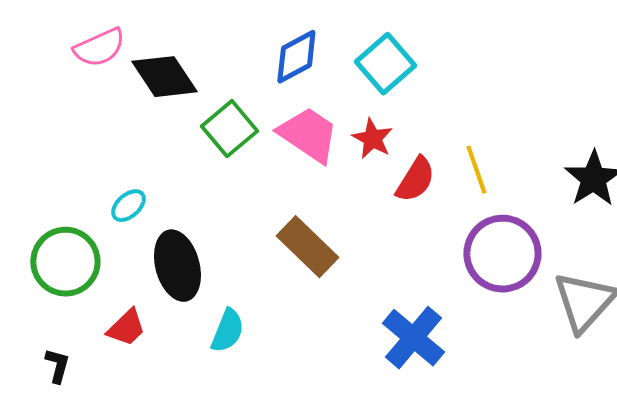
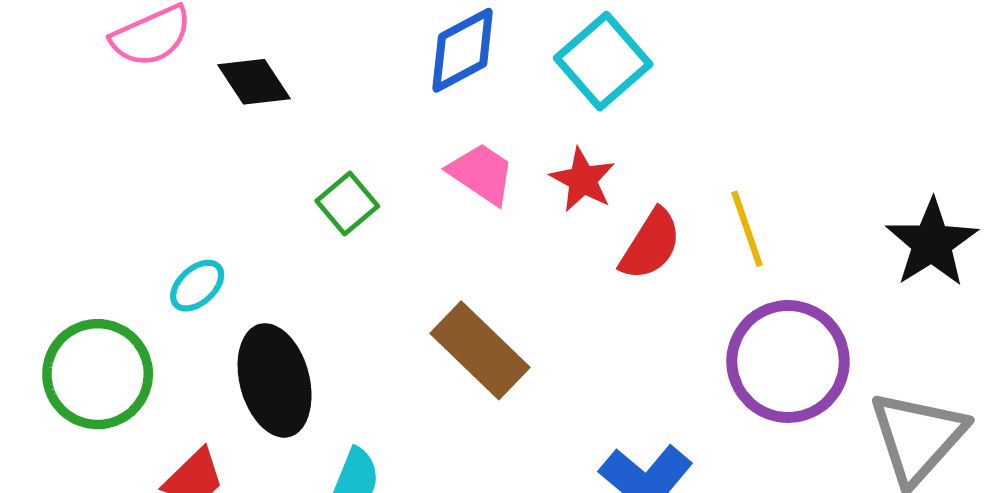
black diamond: (164, 77) -> (254, 82), size x0.7
green square: (229, 129) -> (347, 203), moved, size x0.7
pink trapezoid: (308, 135) -> (482, 173), size x0.7

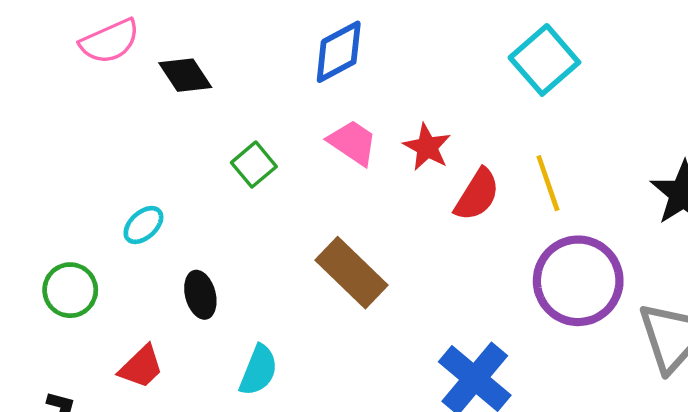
cyan square: (603, 61) -> (544, 60), moved
green circle: (98, 374) -> (70, 290), size x0.7
black ellipse: (275, 380) -> (200, 295), size x0.6

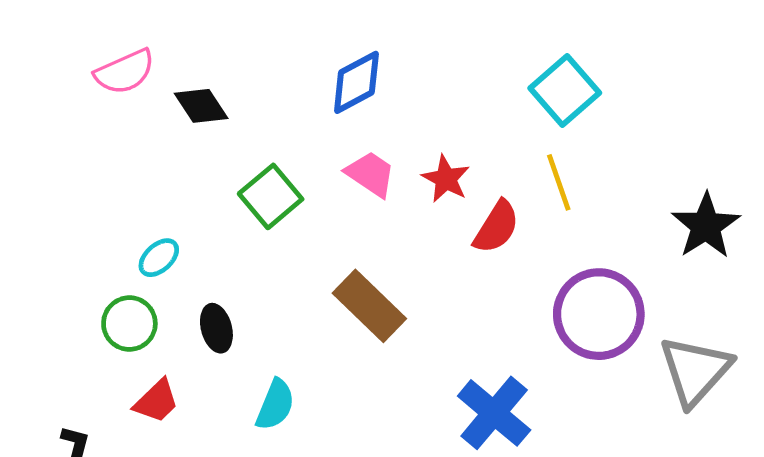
green square: (254, 165) -> (271, 196), size x1.4
yellow line: (548, 183) -> (559, 182), moved
green circle: (70, 290) -> (129, 324), moved

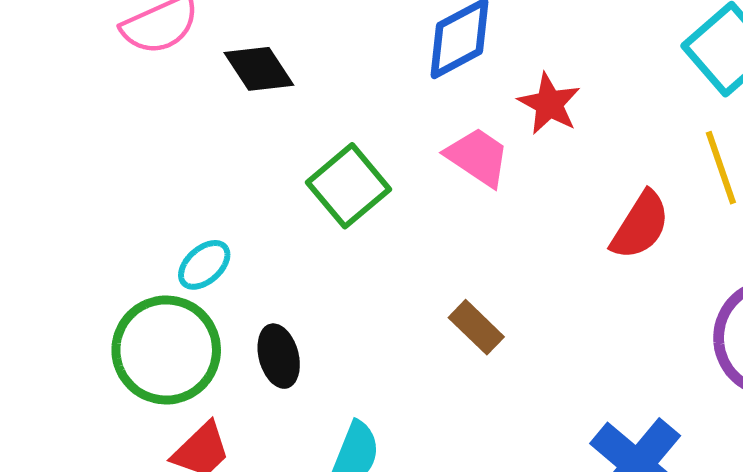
red star: (446, 179) -> (549, 104), moved
brown rectangle: (369, 306) -> (476, 327), size x0.6
green circle: (129, 324) -> (166, 350), size x1.5

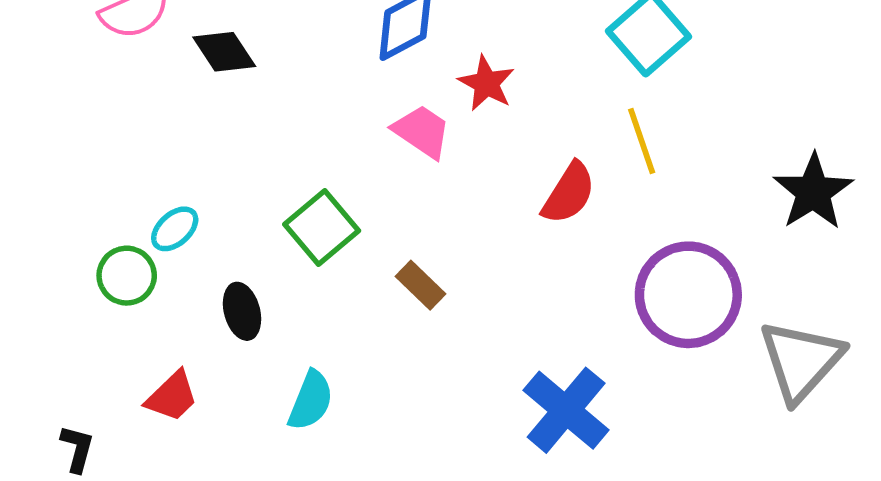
green square: (349, 186) -> (322, 228), moved
green circle: (166, 350) -> (127, 276), moved, size x0.6

